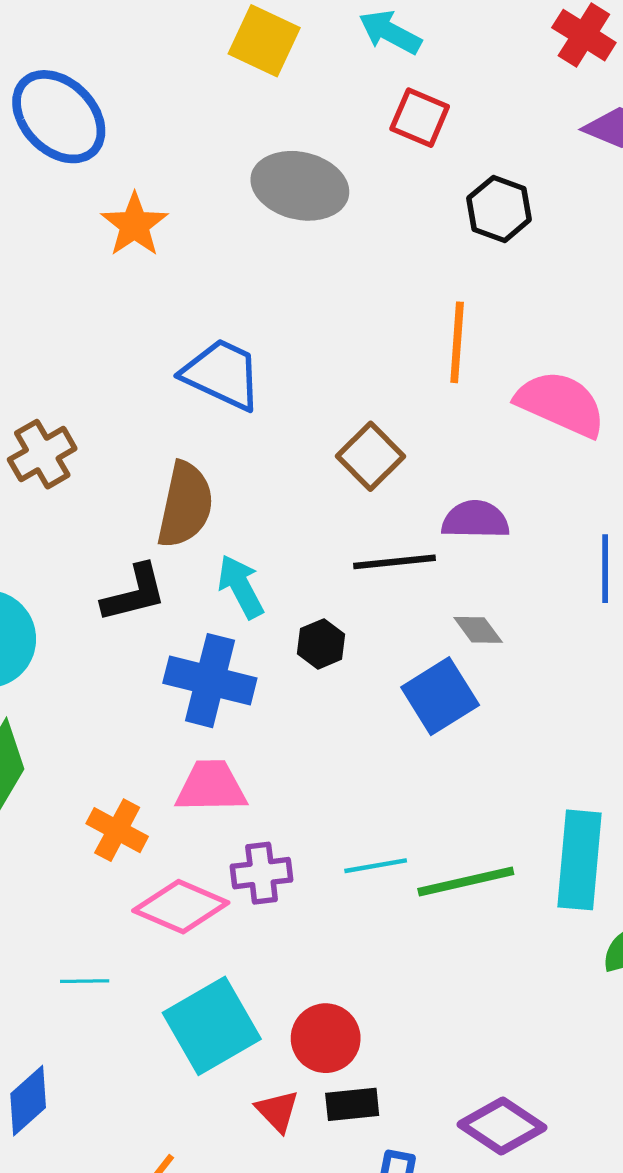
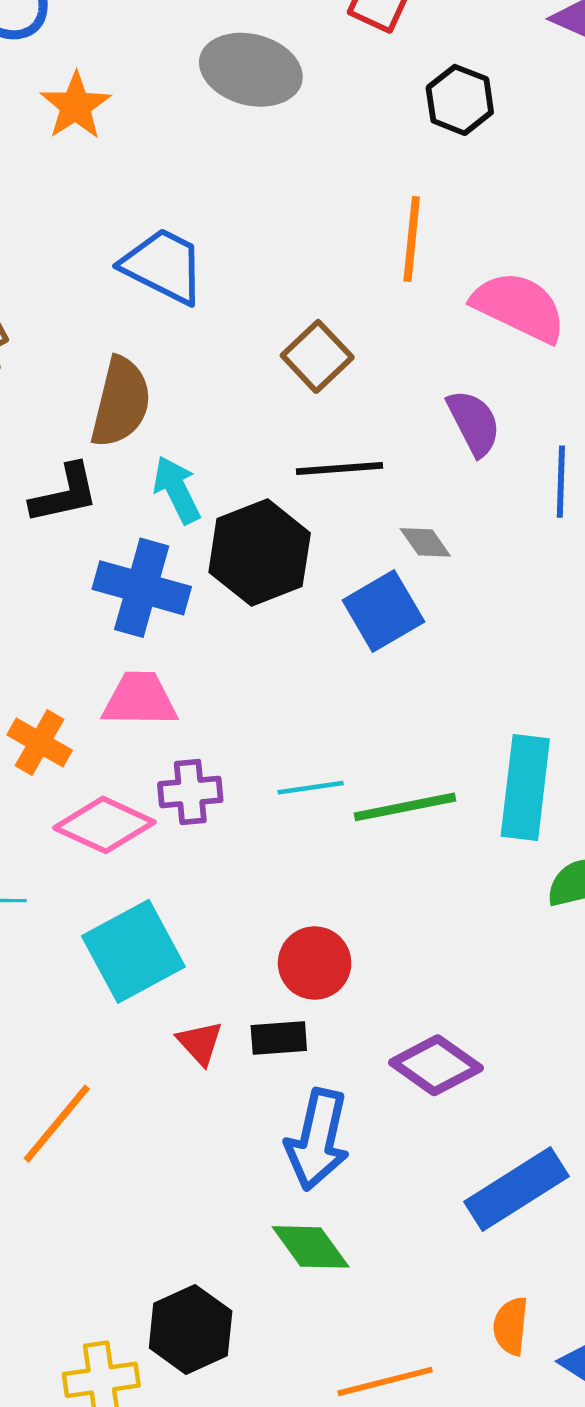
purple semicircle: (475, 520) -> (474, 423), moved, turned 60
black hexagon: (321, 644) -> (260, 553), size x2.0
red circle: (326, 1038) -> (315, 963), moved

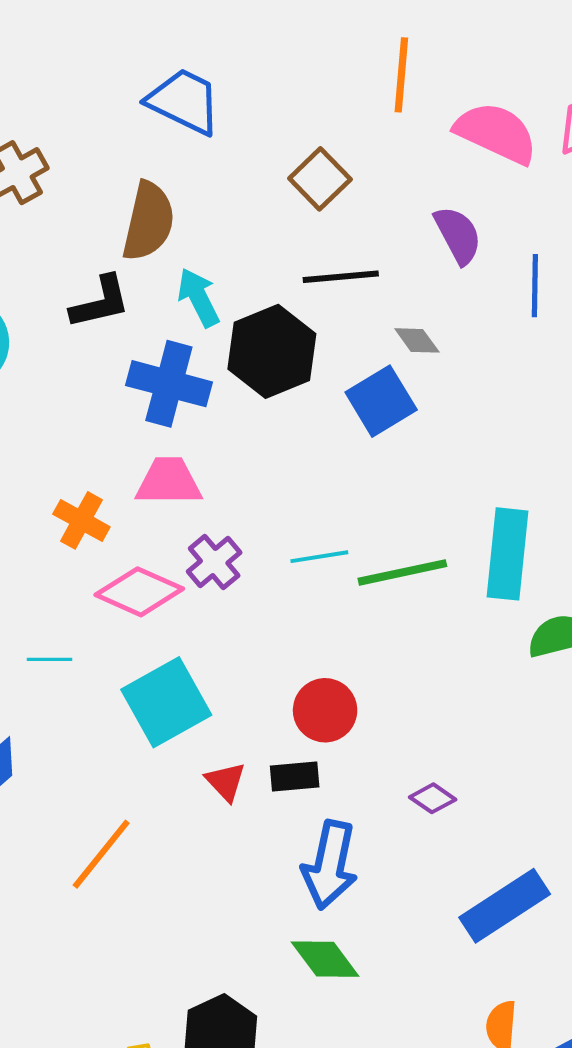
purple cross: (190, 792) -> (214, 562), turned -34
purple diamond: (436, 1065) -> (433, 798), size x0.6

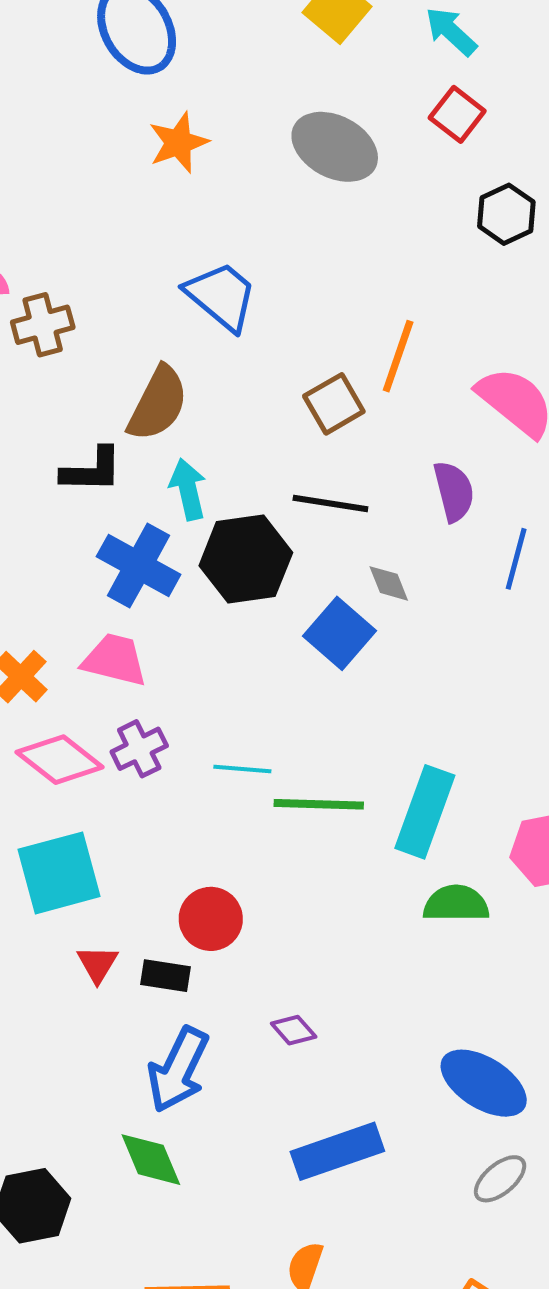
orange line: (401, 75) -> (398, 356), moved
blue square: (381, 401) -> (339, 633), turned -32

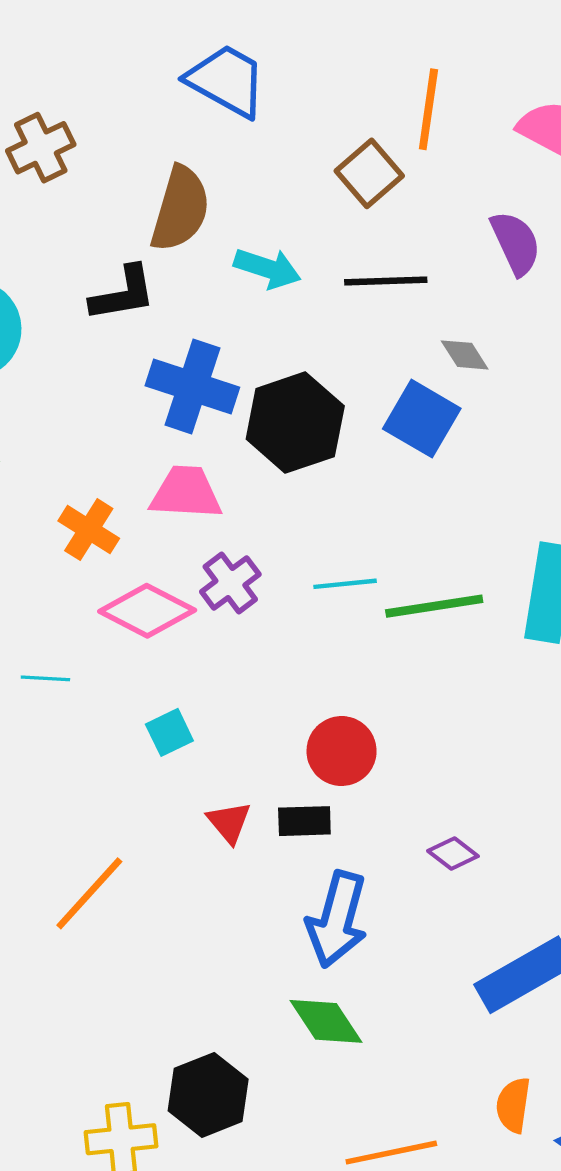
cyan arrow: (188, 489) -> (267, 268), moved, turned 132
black hexagon: (246, 559) -> (295, 423), moved
cyan square: (59, 873) -> (169, 732), size x0.5

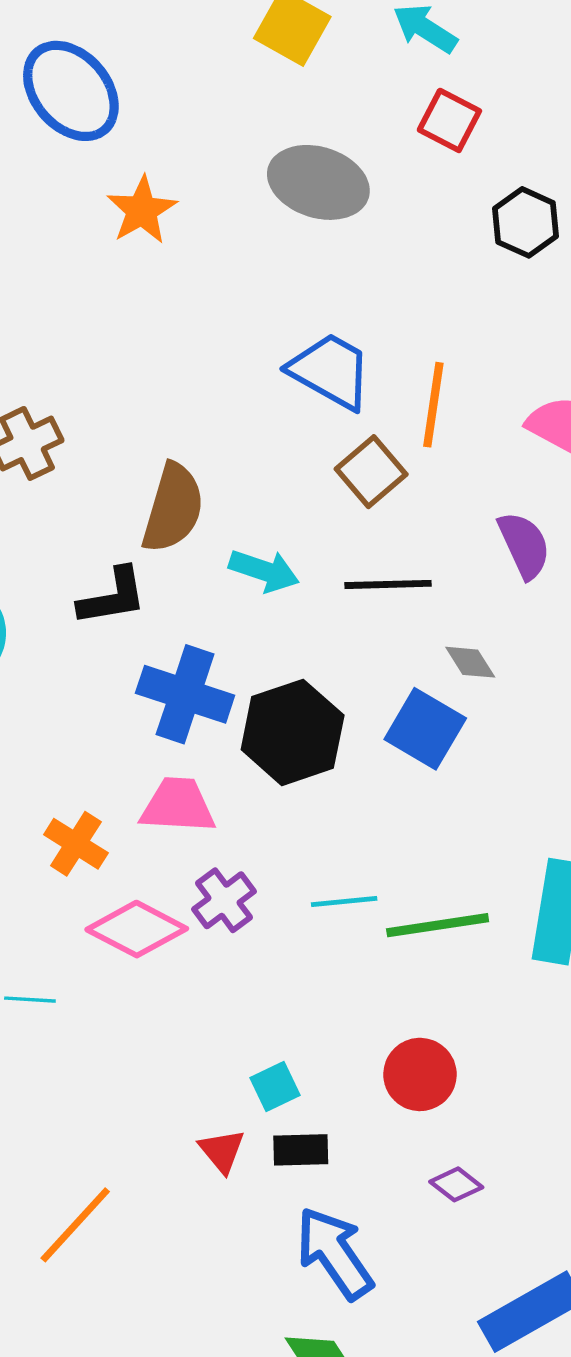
blue trapezoid: (227, 81) -> (331, 371), moved
cyan square: (169, 732) -> (275, 1087), moved
red circle: (342, 751) -> (420, 1074), moved
blue arrow: (337, 919) -> (335, 1253), turned 130

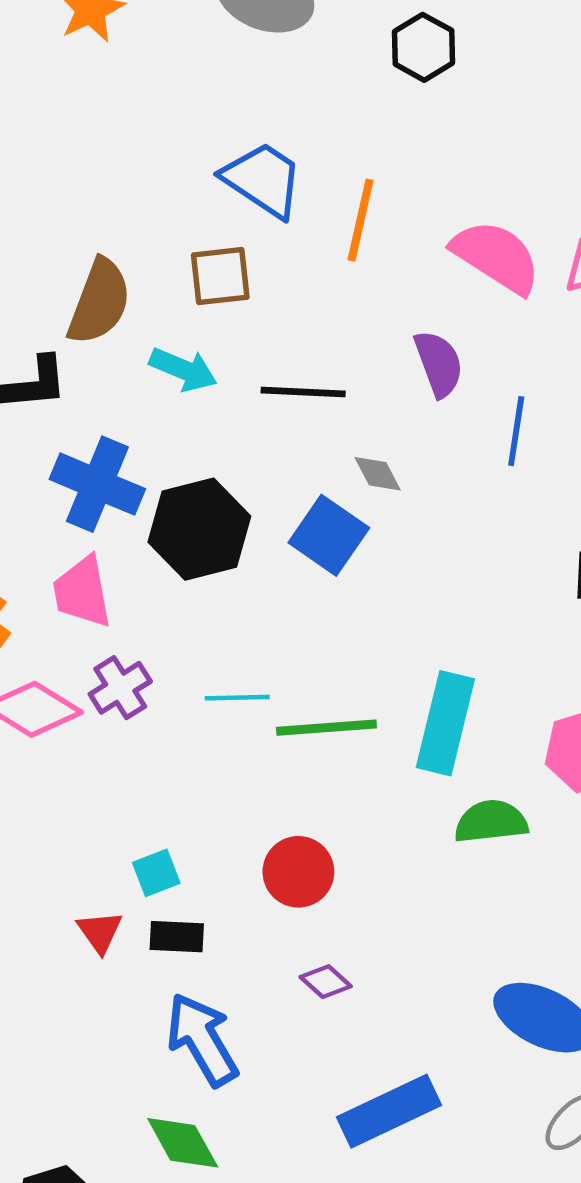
black hexagon: (525, 222) -> (423, 47), moved
brown square: (371, 472) -> (220, 276), moved, turned 30
pink trapezoid: (178, 805) -> (82, 592), turned -108

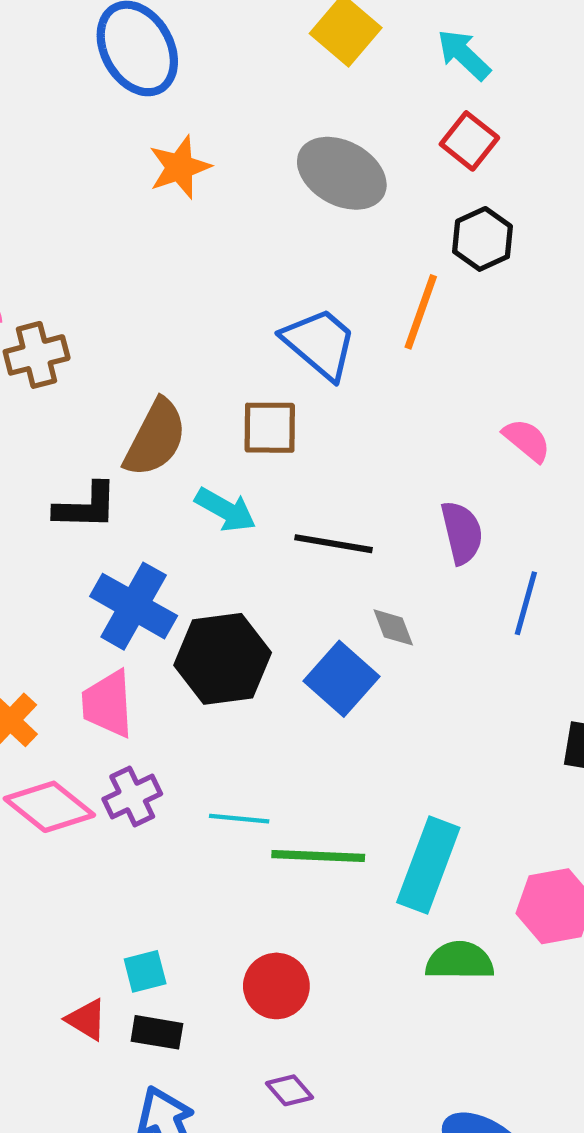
orange line: (360, 220) -> (421, 312), moved
pink semicircle: (496, 257) -> (527, 440), size x0.6
red triangle: (100, 932) -> (86, 1019), turned -30

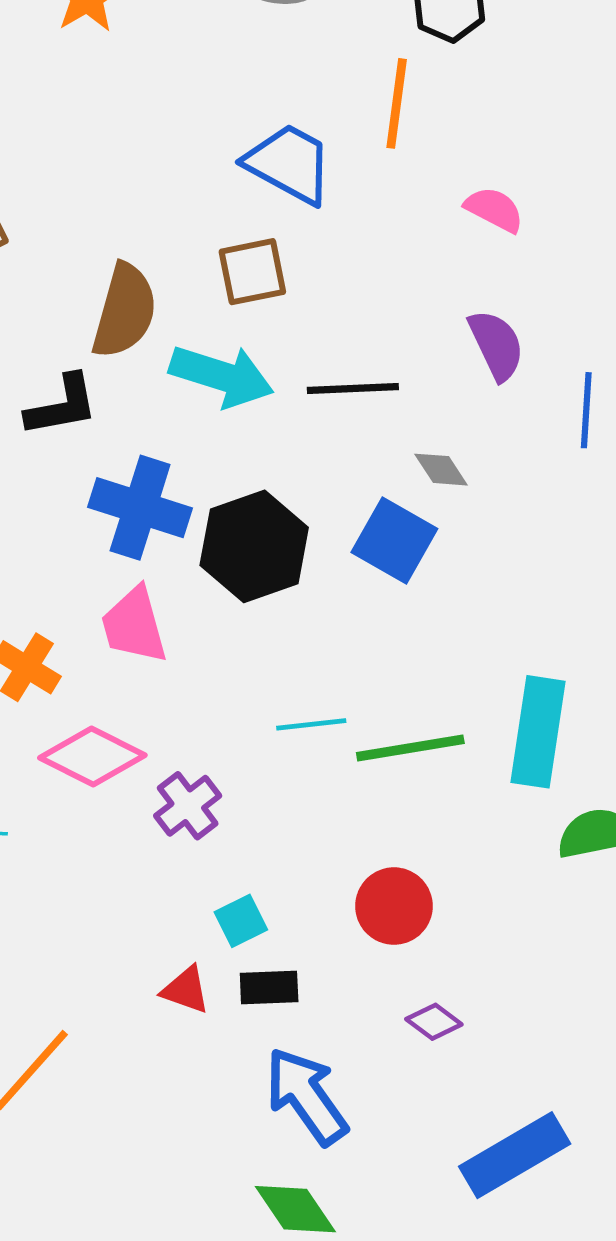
pink semicircle: (527, 440) -> (494, 210), moved
cyan arrow: (225, 510) -> (222, 376), size x1.4
purple cross: (132, 796) -> (188, 806), moved

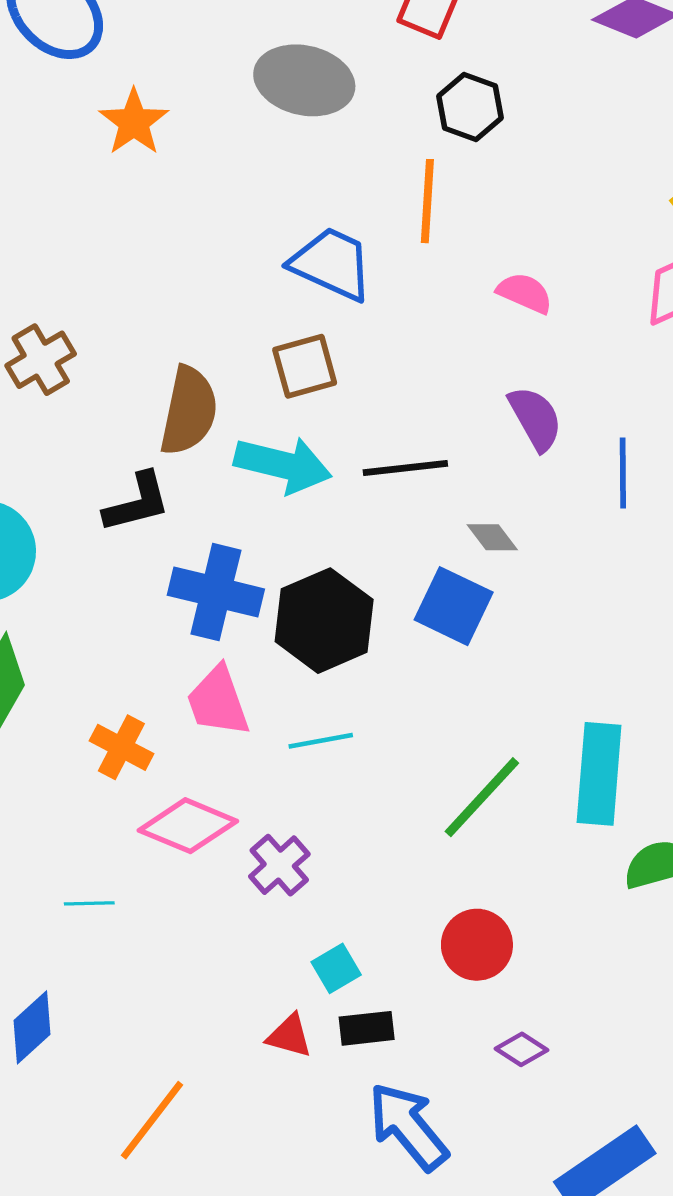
cyan line: (311, 724) -> (321, 741), moved
green line: (410, 748) -> (482, 797), turned -34

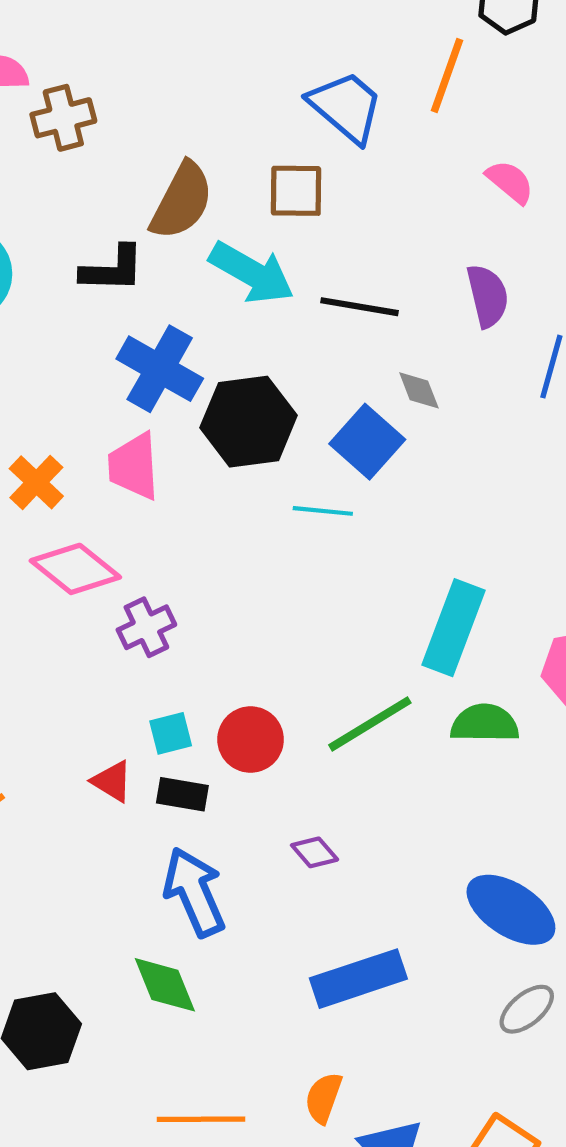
cyan line: (321, 741) -> (323, 511), moved
green line: (482, 797) -> (370, 724), moved
red circle: (477, 945) -> (251, 740), moved

